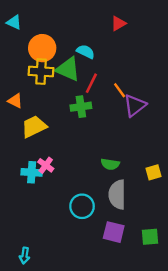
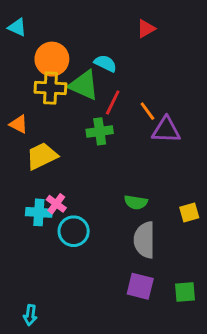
purple triangle: (135, 105) -> (166, 130), turned 40
cyan circle: (82, 206) -> (74, 231), moved

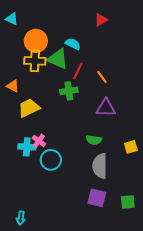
purple triangle: (166, 130) -> (106, 108), moved

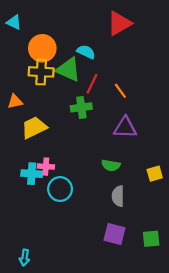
red triangle: (101, 20) -> (119, 23), size x1.6
orange triangle: (13, 86) -> (15, 101), turned -40
pink cross: (39, 141) -> (46, 167), turned -32
gray semicircle: (100, 166) -> (118, 196), size x0.7

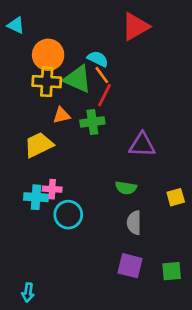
orange line: (120, 91) -> (102, 75), moved
orange triangle: (15, 101) -> (62, 115), moved

